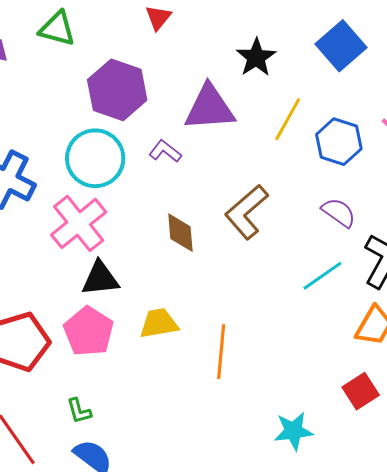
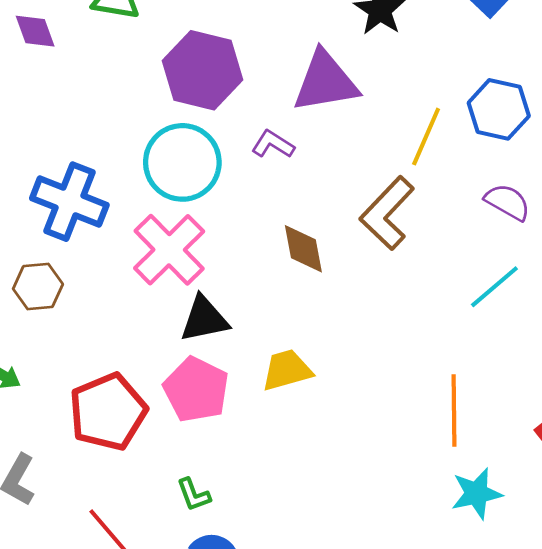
yellow line: (288, 119) -> (426, 137), moved
orange line: (221, 352) -> (454, 411), moved

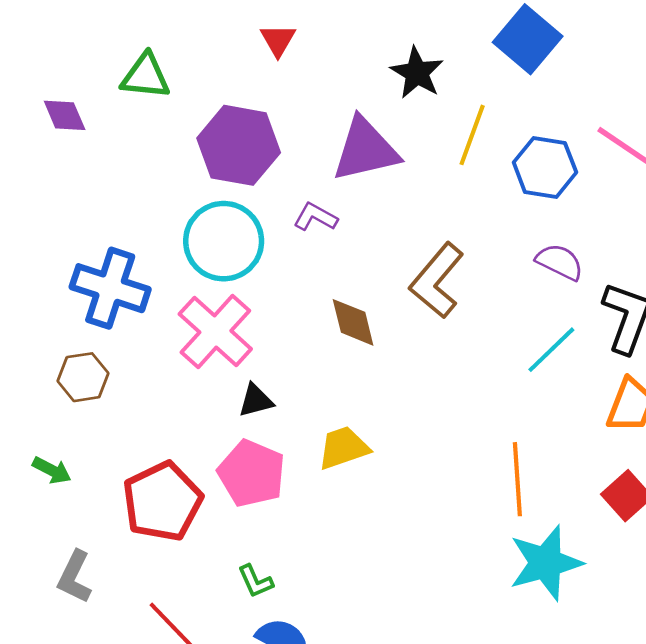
yellow line: (426, 137) -> (472, 135), moved
black triangle: (204, 319) -> (256, 400), size x0.7
cyan star: (477, 494) -> (546, 563), size x1.4

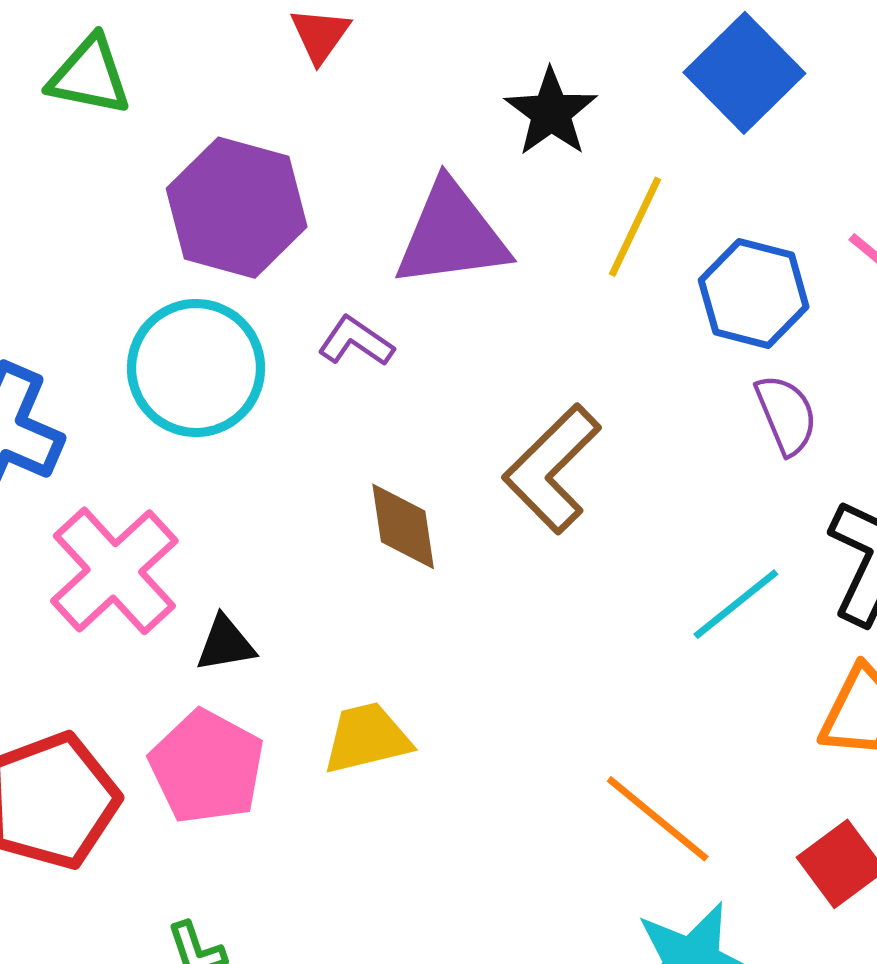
purple semicircle: (560, 262) -> (786, 415), moved, turned 36
pink cross: (215, 332) -> (114, 571), moved
orange line: (517, 479) -> (658, 819), turned -52

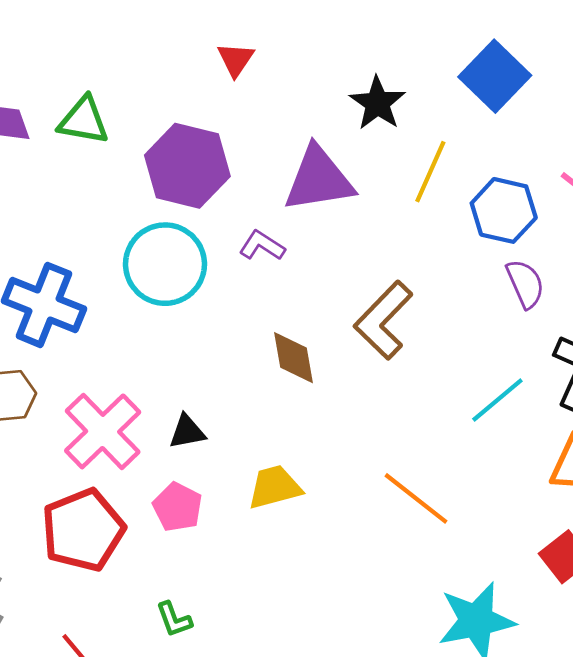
green triangle: (89, 76) -> (84, 121), moved
pink cross: (114, 571) -> (103, 431), moved
pink pentagon: (207, 767) -> (178, 507), size x0.7
orange line: (658, 819) -> (416, 498), moved

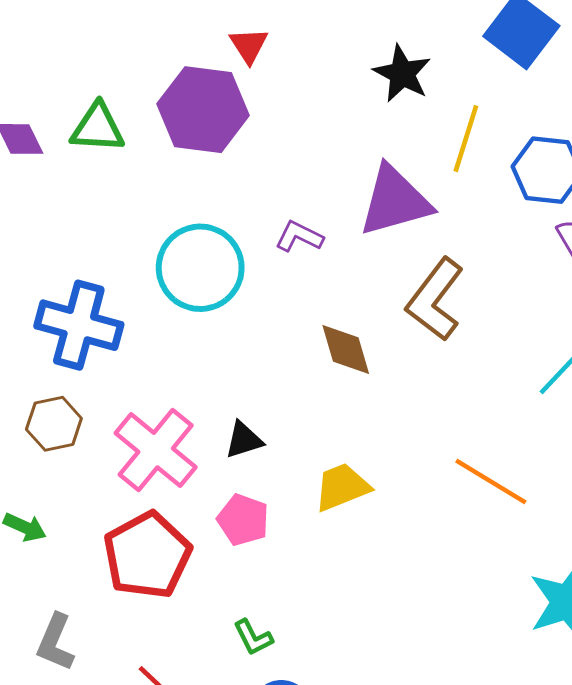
purple hexagon: (187, 166) -> (203, 110), moved
purple triangle: (319, 179) -> (395, 201), moved

